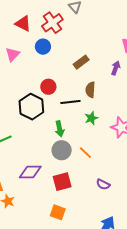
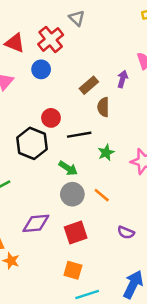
purple arrow: (116, 68) -> (122, 79), moved
brown semicircle: (90, 90) -> (103, 107), moved
green arrow: (60, 129) -> (68, 168), turned -42

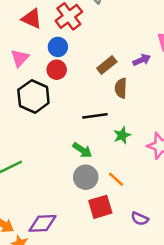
purple arrow: (122, 79) -> (142, 60), turned 49
red circle: (51, 118) -> (57, 70), moved
black hexagon: (32, 143) -> (33, 96), moved
purple diamond: (36, 223) -> (43, 223), moved
red square: (76, 232) -> (100, 207), moved

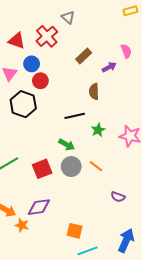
blue circle: (58, 47) -> (32, 64), moved
brown rectangle: (107, 65) -> (84, 56), moved
red square: (100, 207) -> (42, 169), moved

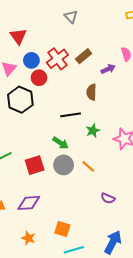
red cross: (47, 36) -> (57, 59), moved
red triangle: (17, 41) -> (18, 36), turned 30
orange star: (22, 225) -> (28, 238), moved

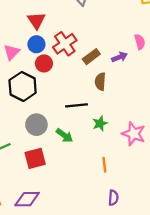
red triangle: (18, 36) -> (36, 21), moved
brown rectangle: (84, 56) -> (91, 57), moved
gray circle: (64, 165) -> (36, 125), moved
orange line: (88, 166) -> (104, 165), moved, turned 40
purple semicircle: (108, 198) -> (113, 198), turned -112

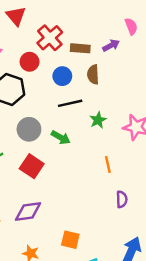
blue circle: (36, 44) -> (62, 76), moved
brown rectangle: (91, 57) -> (80, 48), turned 48
red square: (35, 158) -> (32, 166), turned -35

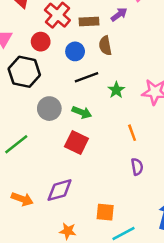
red square: (32, 166) -> (76, 143), moved
purple semicircle: (122, 199) -> (137, 167), moved

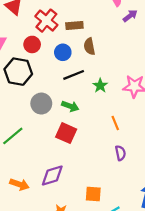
purple arrow: (119, 14) -> (130, 16), moved

